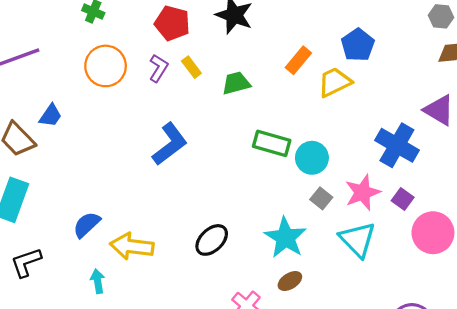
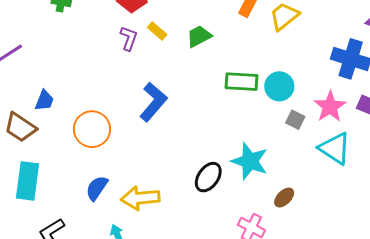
orange circle: (106, 66) -> (92, 129), moved
cyan star: (285, 238) -> (250, 161), moved

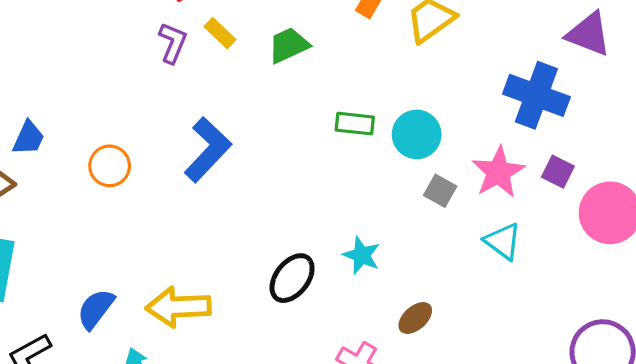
green rectangle: (242, 82) -> (355, 124), size x0.7
orange circle: (92, 129) -> (110, 166), moved, size x0.7
cyan triangle: (335, 148) -> (503, 241), size x0.7
cyan star: (250, 161) -> (362, 255), size x0.6
blue semicircle: (97, 188) -> (96, 309), moved

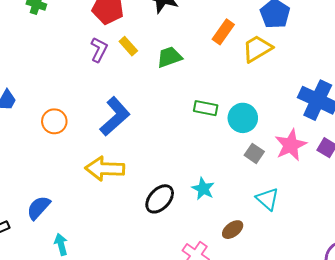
cyan triangle: (503, 241) -> (267, 199), moved
yellow arrow: (178, 307) -> (105, 169), moved

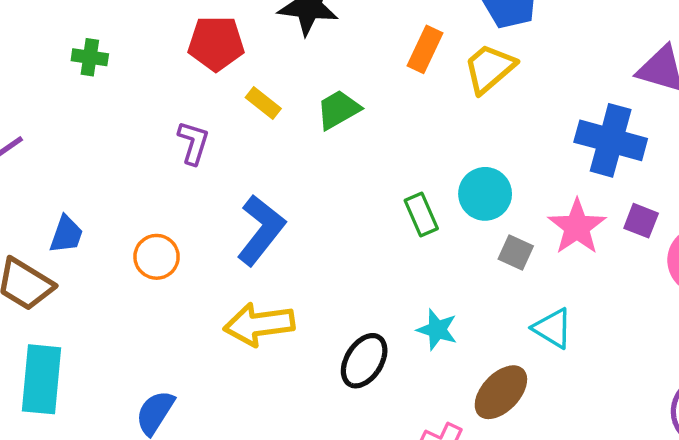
purple L-shape: (99, 50) -> (193, 143), moved
green rectangle: (206, 108) -> (421, 214), moved, turned 65
brown ellipse: (233, 230) -> (501, 392), size x1.5

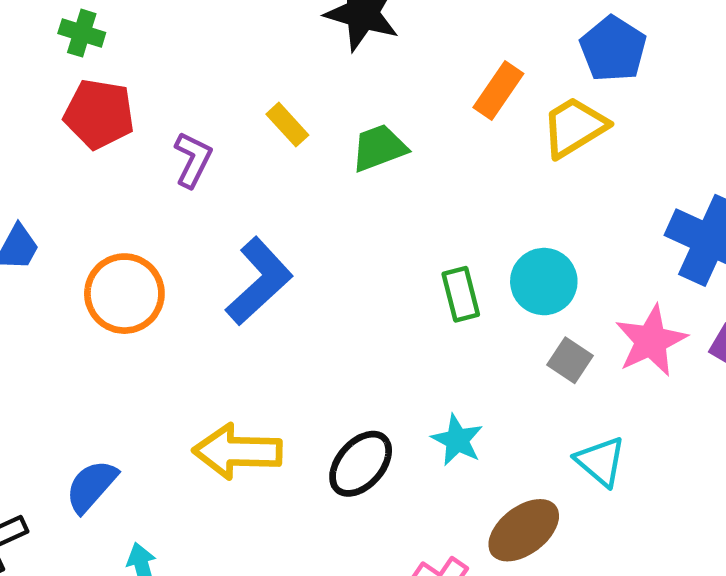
red pentagon: (216, 43) -> (99, 114), moved
orange circle: (157, 257) -> (124, 294), size x1.4
yellow arrow: (259, 324) -> (237, 452), moved

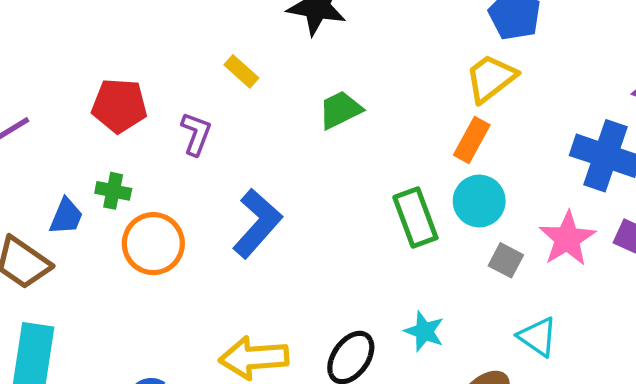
green cross: (82, 33) -> (113, 191), moved
orange rectangle: (498, 91) -> (472, 140), moved
yellow rectangle: (287, 125) -> (241, 71), moved
green rectangle: (461, 294) -> (415, 217), size x1.4

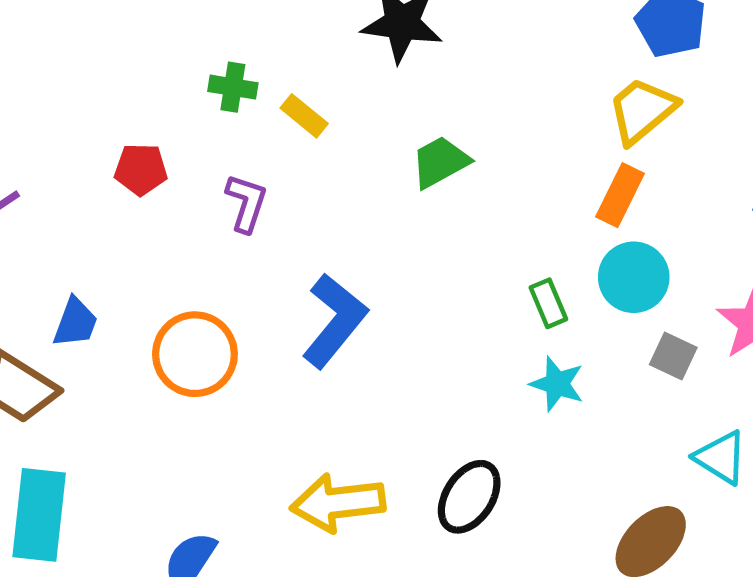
red pentagon: (119, 106) -> (141, 169), size x0.7
green cross: (113, 191) -> (233, 87), moved
green rectangle: (415, 217) -> (548, 303), size x0.6
cyan star: (424, 331) -> (557, 384), moved

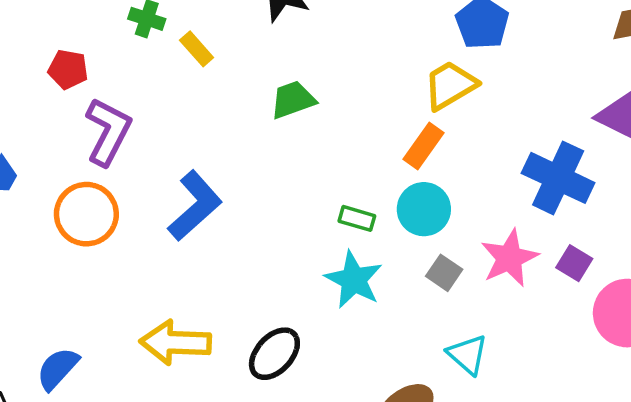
purple L-shape: (246, 203) -> (108, 132), moved, size x1.5
green rectangle: (548, 303) -> (357, 218), turned -60
cyan star: (557, 384) -> (354, 280), size x1.4

